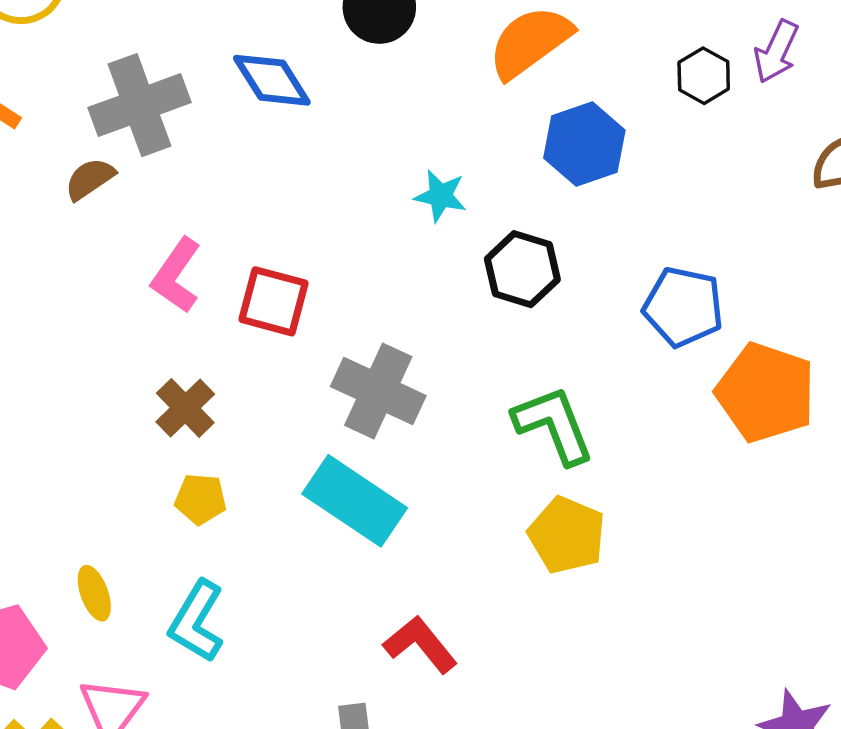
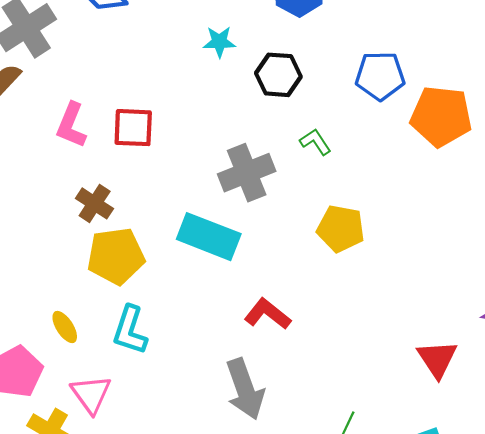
gray cross: (378, 391) -> (247, 173), moved, turned -34
green L-shape: (554, 425) -> (315, 142), moved, size x0.6
yellow pentagon: (200, 499) -> (116, 256), size x1.8

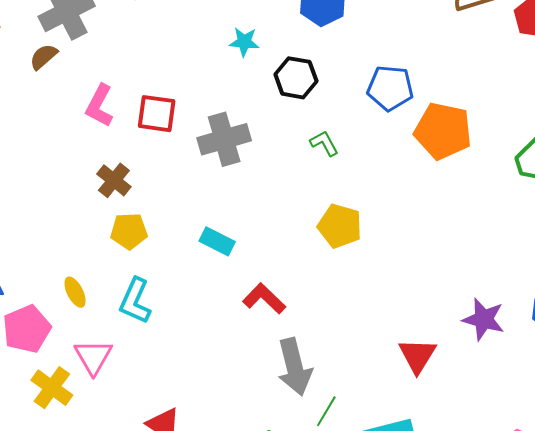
gray cross: (247, 173) -> (224, 139), moved
cyan rectangle: (209, 237) -> (217, 241), moved, size x0.6
yellow pentagon: (116, 256) -> (129, 231), size x0.7
gray arrow: (245, 389) -> (295, 367), moved

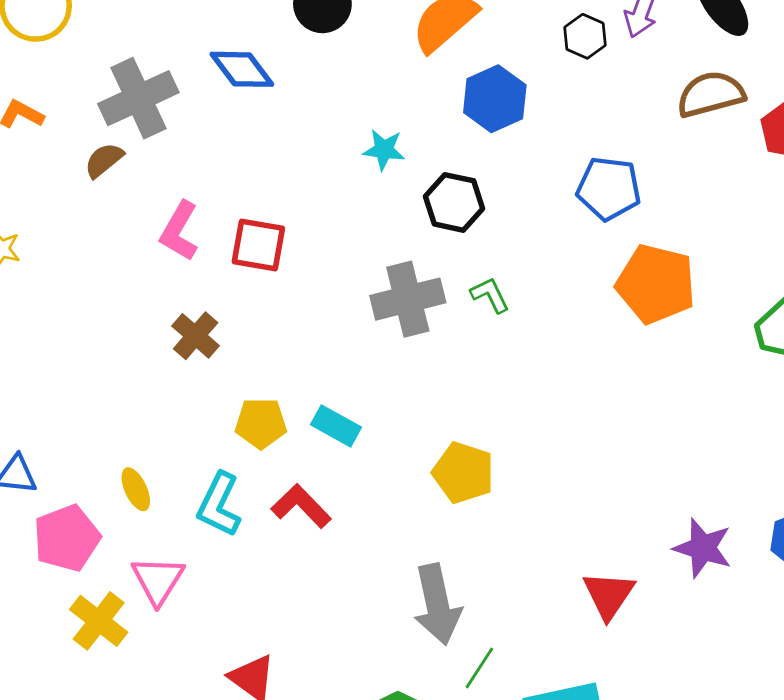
blue pentagon: (390, 88) -> (609, 188), moved
gray cross: (224, 139) -> (408, 299), moved
yellow pentagon: (340, 226) -> (463, 473), moved
yellow pentagon: (129, 231) -> (261, 423), moved
red L-shape: (264, 298) -> (301, 506), moved

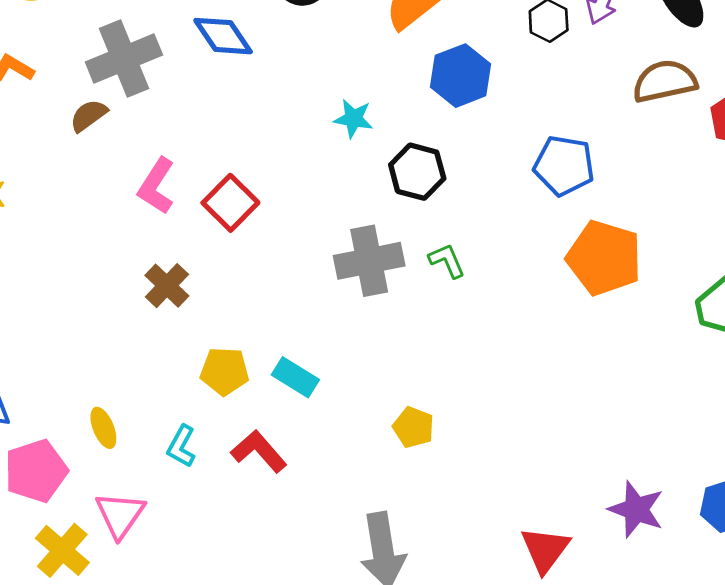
red square: (258, 245) -> (230, 203), turned 32
yellow pentagon: (463, 473) -> (413, 427), size x0.7
cyan L-shape: (219, 505) -> (181, 446), size x0.7

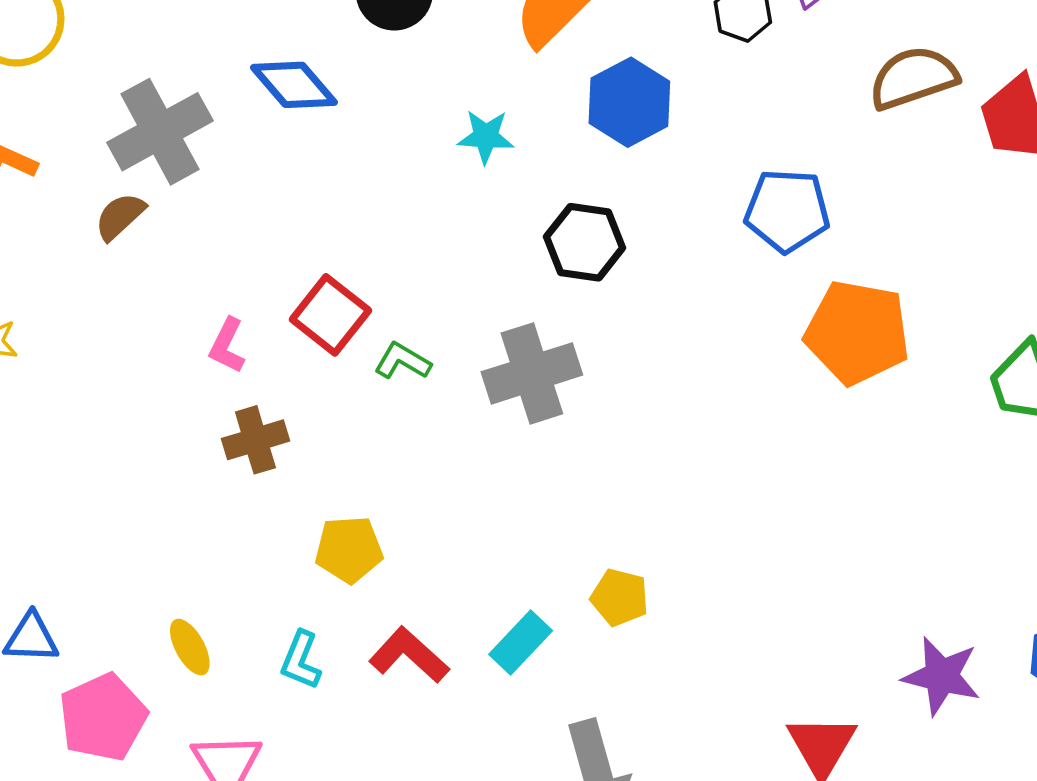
cyan star: (353, 119) -> (486, 137), moved
pink L-shape: (156, 186) -> (227, 346), moved, size x0.7
green L-shape: (447, 261) -> (403, 361), moved, turned -30
brown cross: (167, 286) -> (255, 440), turned 36
cyan rectangle: (295, 377) -> (521, 642), moved, turned -72

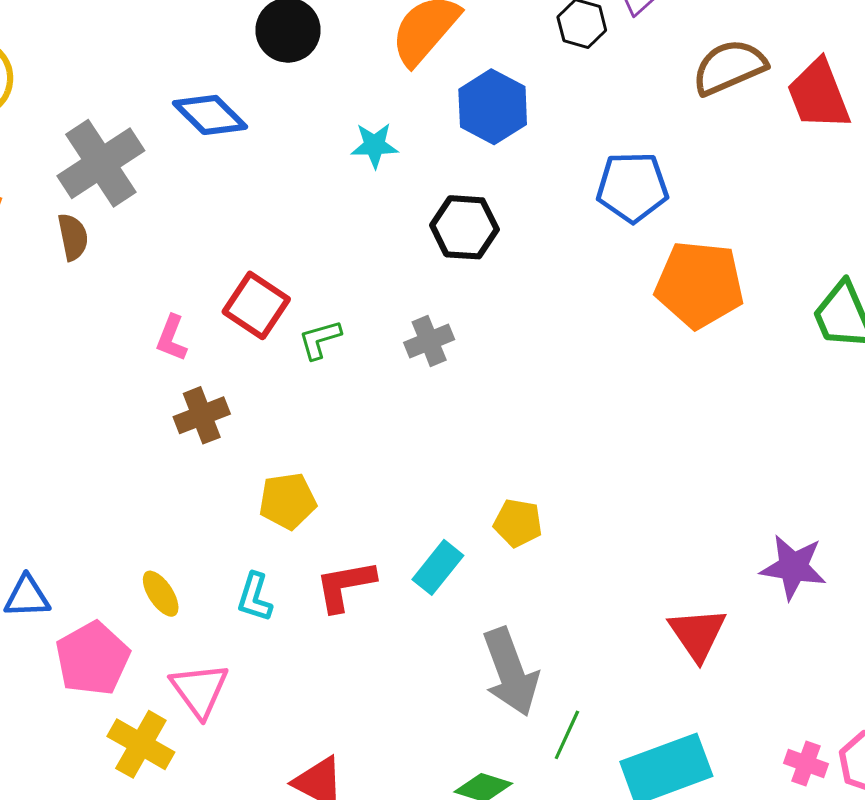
brown semicircle: (120, 216) -> (73, 237), turned 126
green L-shape: (403, 361) -> (320, 339), turned -42
gray cross: (532, 373) -> (429, 341), size x0.6
red L-shape: (409, 655) -> (345, 586), turned -48

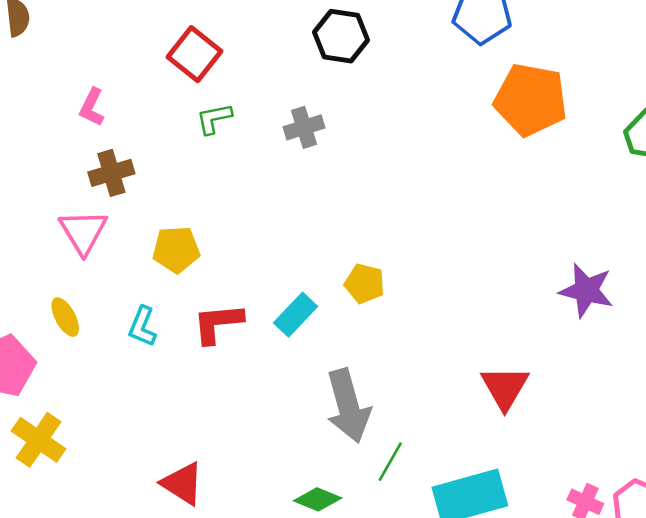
red square: (256, 305) -> (195, 54), moved
purple star: (793, 567) -> (586, 290), moved
pink triangle: (199, 690) -> (83, 232), moved

